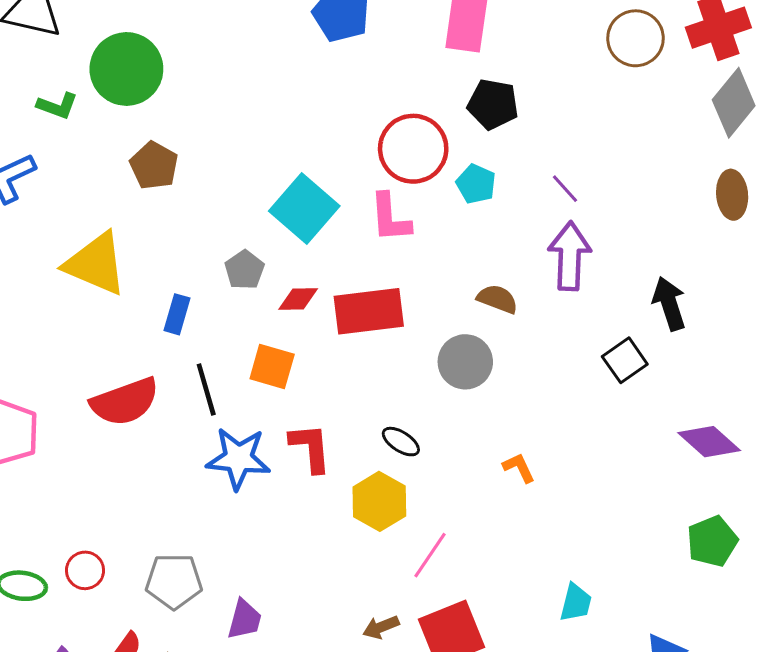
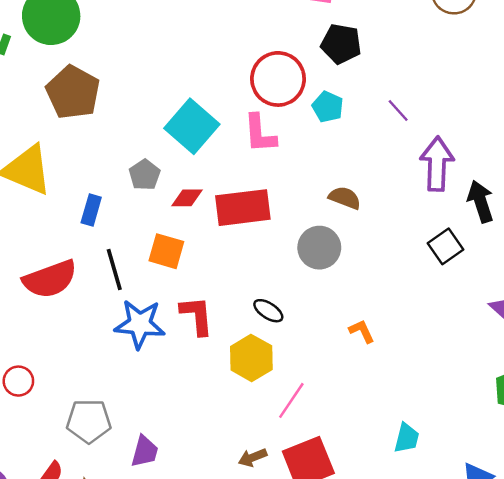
brown pentagon: (154, 166) -> (73, 92), size x1.4
purple arrow: (570, 256) -> (437, 164), moved
red circle: (85, 570) -> (18, 381), moved

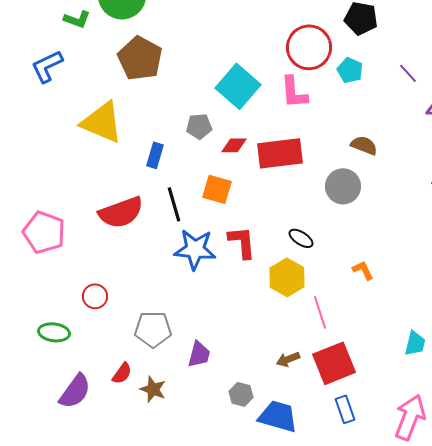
gray pentagon: (145, 175) -> (199, 126), turned 30
orange L-shape: (362, 331) -> (363, 270), moved
pink line: (291, 400) -> (320, 312), turned -52

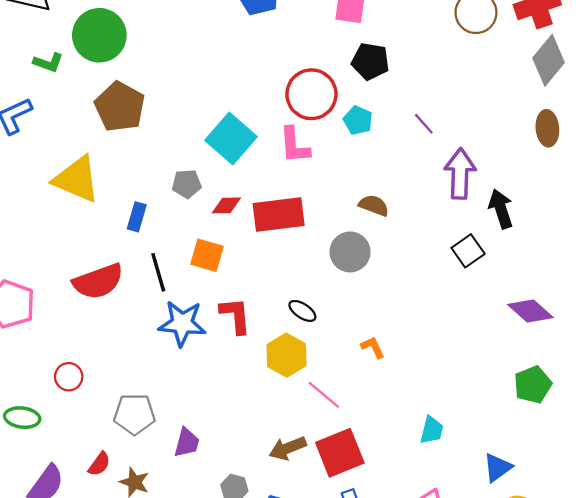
pink line: (320, 312) -> (324, 395), turned -32
brown arrow: (288, 359) -> (288, 448), size x1.4

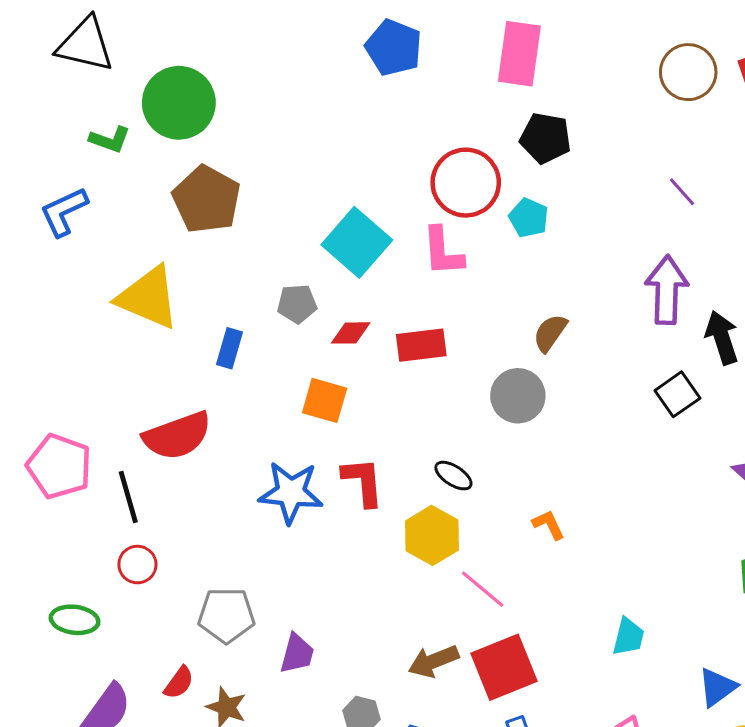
purple line: (424, 124) -> (682, 192), moved
brown semicircle: (374, 205) -> (550, 333), turned -76
red rectangle: (279, 215) -> (421, 345), size x0.7
black line: (158, 272) -> (128, 497), moved

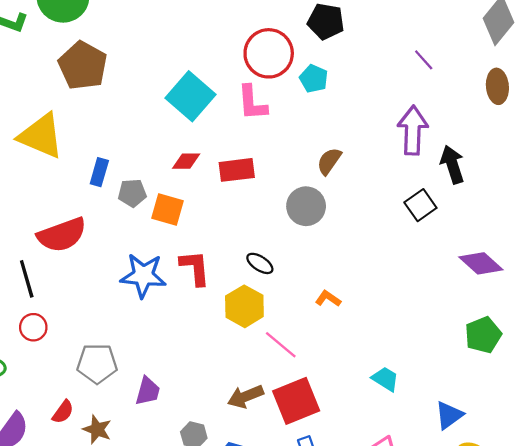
gray pentagon: (297, 304) -> (132, 193), moved
orange L-shape: (549, 525) -> (328, 299), turned -30
cyan trapezoid: (628, 637) -> (385, 379), turned -72

